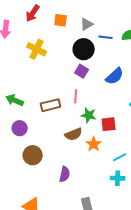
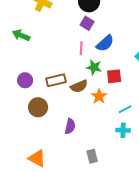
blue semicircle: (115, 76) -> (105, 43), moved
green arrow: (15, 100) -> (21, 35), moved
brown rectangle: (51, 105) -> (56, 80), moved

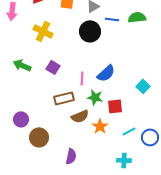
purple square: (87, 23) -> (53, 67), moved
purple circle: (25, 80) -> (21, 119), moved
brown rectangle: (56, 80) -> (64, 98), moved
cyan line: (125, 109) -> (129, 131), moved

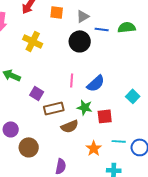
purple square: (53, 67) -> (37, 93), moved
pink line: (82, 78) -> (72, 80), moved
orange star: (100, 126) -> (94, 148), moved
cyan line: (129, 131) -> (119, 141), turned 32

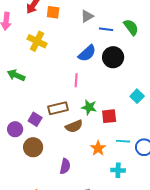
orange square: (57, 12) -> (53, 12), moved
green semicircle: (127, 27) -> (131, 27), turned 60
black circle: (80, 41) -> (113, 57), moved
blue semicircle: (96, 83) -> (87, 53), moved
purple square: (37, 93) -> (35, 119), moved

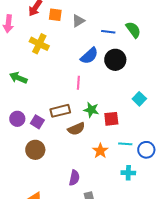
gray triangle: (87, 16) -> (78, 21), moved
purple circle: (15, 129) -> (17, 119), moved
purple semicircle: (65, 166) -> (74, 178), moved
cyan cross: (118, 170) -> (128, 173), moved

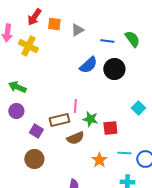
yellow cross: (39, 44) -> (28, 46), moved
pink line: (78, 83) -> (75, 106), moved
purple circle: (17, 119) -> (16, 111), moved

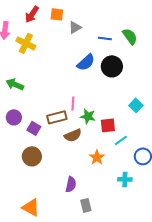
orange square: (54, 24) -> (57, 14), moved
purple circle: (16, 111) -> (14, 117), moved
cyan line: (124, 153) -> (121, 140), moved, turned -40

